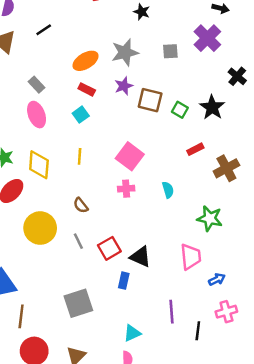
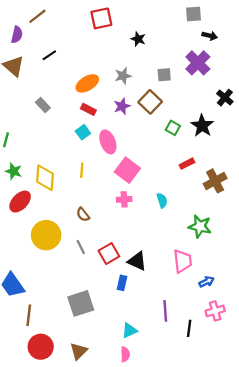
gray star: (125, 52) -> (123, 76), size x0.7
brown square: (150, 100) -> (150, 102), moved, turned 30
pink ellipse: (37, 115) -> (108, 142), moved

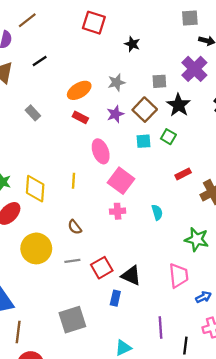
red square: (101, 18) -> (94, 23), turned 30
black star: (202, 126) -> (179, 105), moved
cyan square: (83, 132) -> (144, 141), moved, turned 32
gray line: (81, 247) -> (72, 261), turned -72

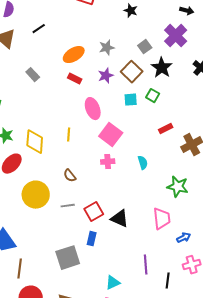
black star: (132, 44) -> (131, 11), moved
gray square: (159, 81) -> (145, 47), turned -32
blue rectangle: (115, 298) -> (92, 239), moved

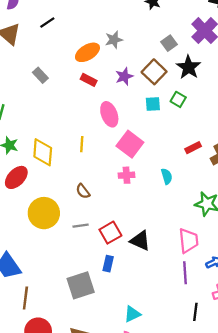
gray star: (107, 48) -> (114, 40), moved
red rectangle: (166, 129) -> (193, 148), moved
purple line: (146, 265) -> (185, 273), moved

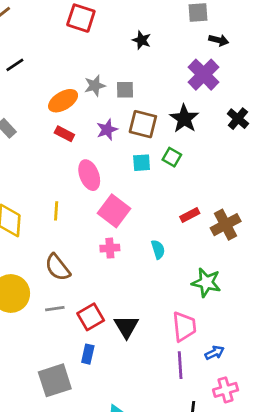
gray square: (169, 43) -> (125, 90), moved, turned 35
brown square: (154, 72) -> (143, 124), turned -30
brown semicircle: (83, 191) -> (58, 267), size x1.5
black triangle: (140, 241) -> (126, 327), turned 35

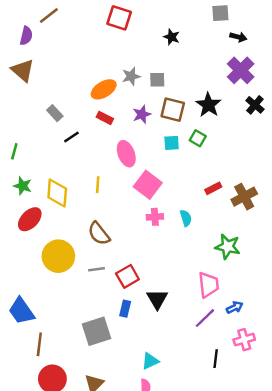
black line: (15, 65) -> (71, 137), moved
purple cross: (204, 75) -> (241, 70), moved
pink cross: (110, 248) -> (155, 217), moved
black triangle: (126, 327) -> (157, 299), moved
purple line: (180, 365) -> (205, 318), turned 50

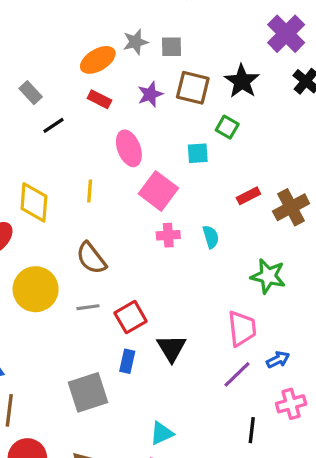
cyan square: (172, 143) -> (198, 153), moved

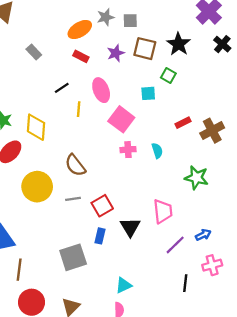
black line: (54, 125) -> (62, 88), moved
yellow line: (90, 191) -> (79, 109), moved
pink trapezoid: (242, 329) -> (163, 211), moved

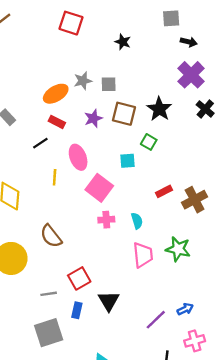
black line: (62, 88) -> (40, 143), moved
gray line: (73, 199) -> (49, 294), moved
pink trapezoid: (163, 211) -> (143, 255), moved

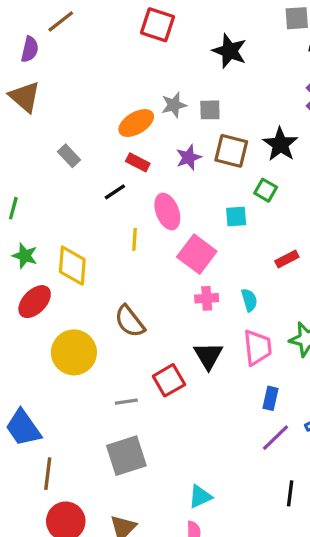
black star: (123, 42) -> (230, 51), size x1.5
black triangle: (109, 301) -> (208, 356), moved
blue rectangle: (77, 310) -> (271, 398), moved

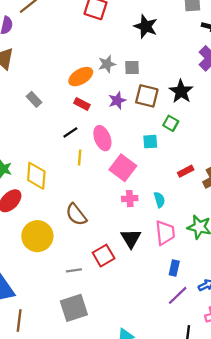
black line: (115, 192) -> (70, 132), moved

